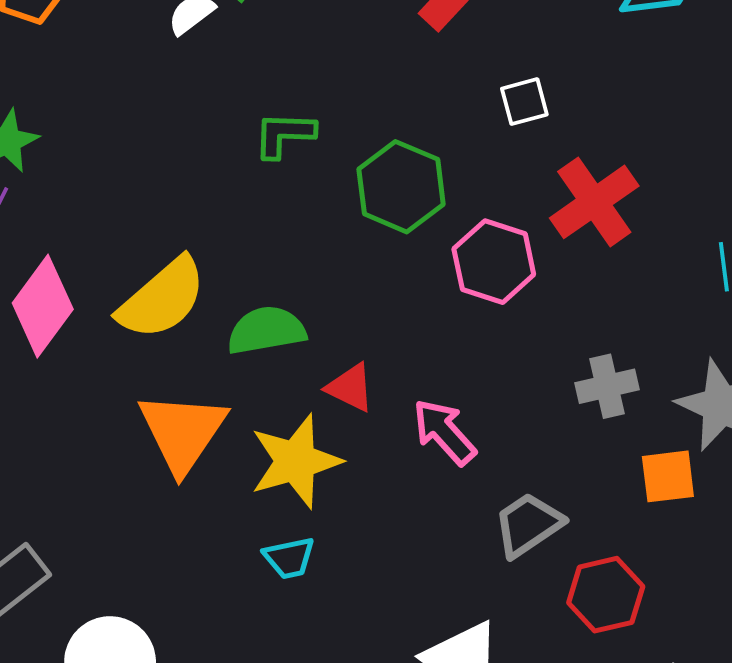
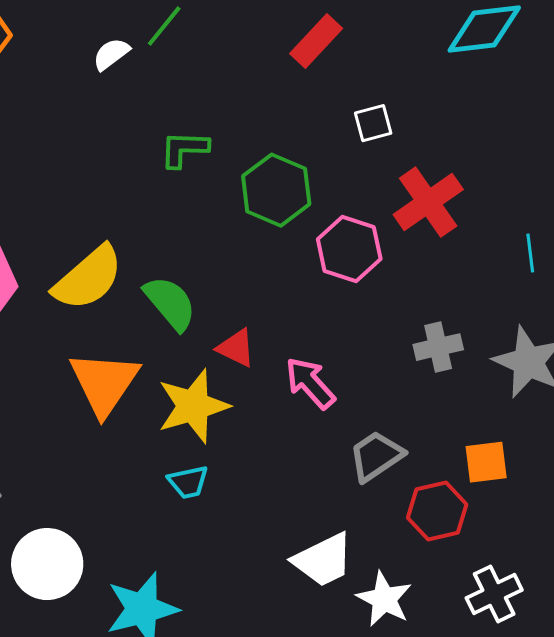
green semicircle: (266, 330) -> (170, 303), turned 60
orange square: (668, 476) -> (486, 462), moved

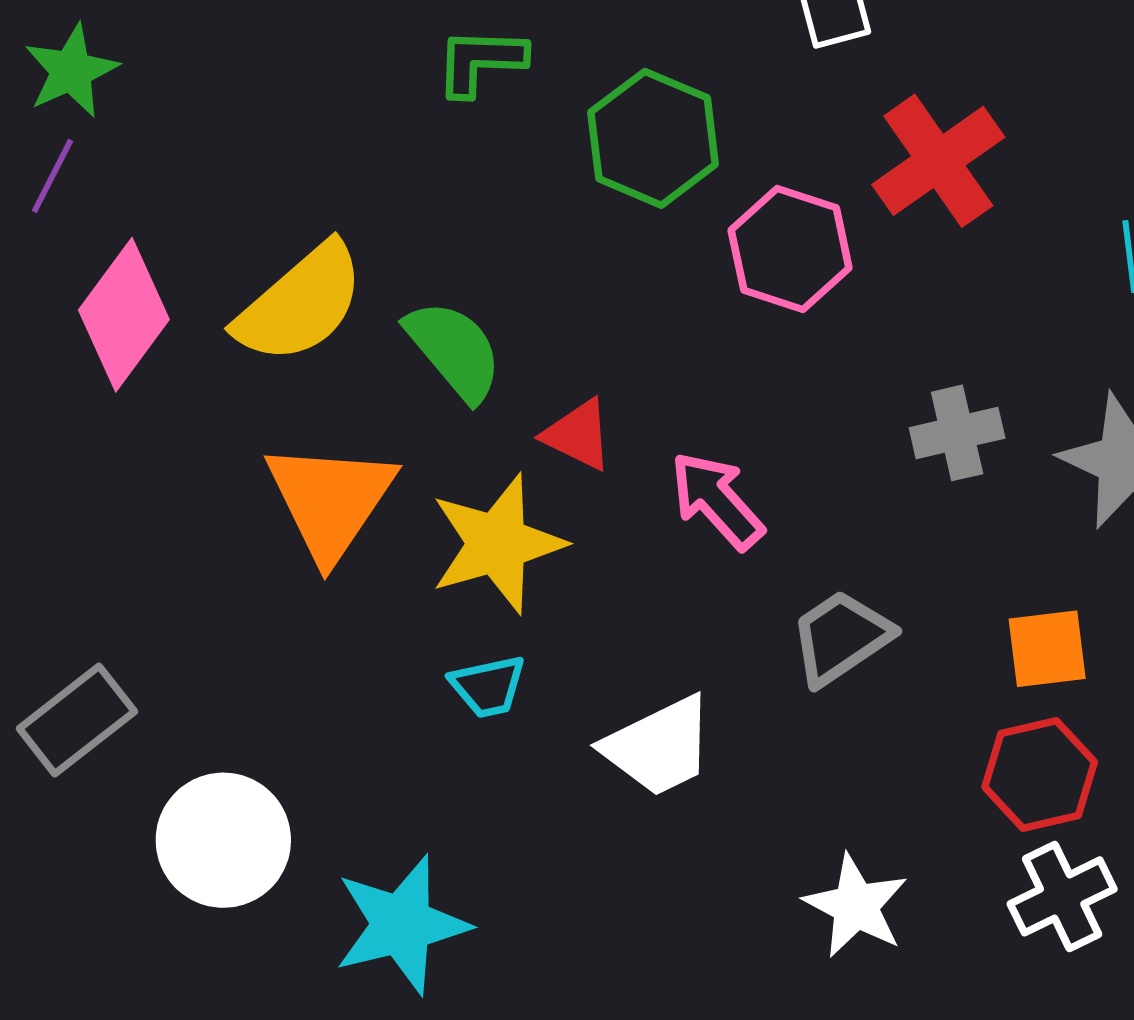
red hexagon: (437, 511) -> (1040, 775), moved
white trapezoid: (323, 560) -> (659, 746), moved

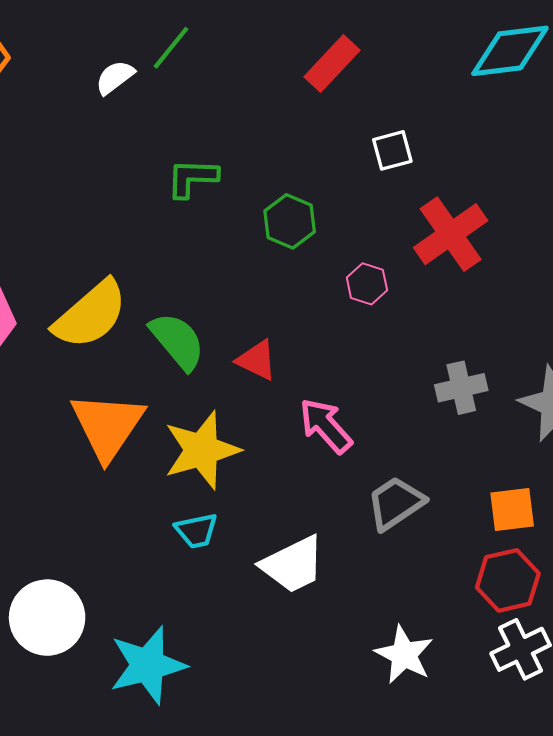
green hexagon: (653, 138) -> (290, 221), size x0.7
pink hexagon: (790, 249) -> (367, 284), size x0.6
red triangle: (578, 435) -> (257, 360), moved

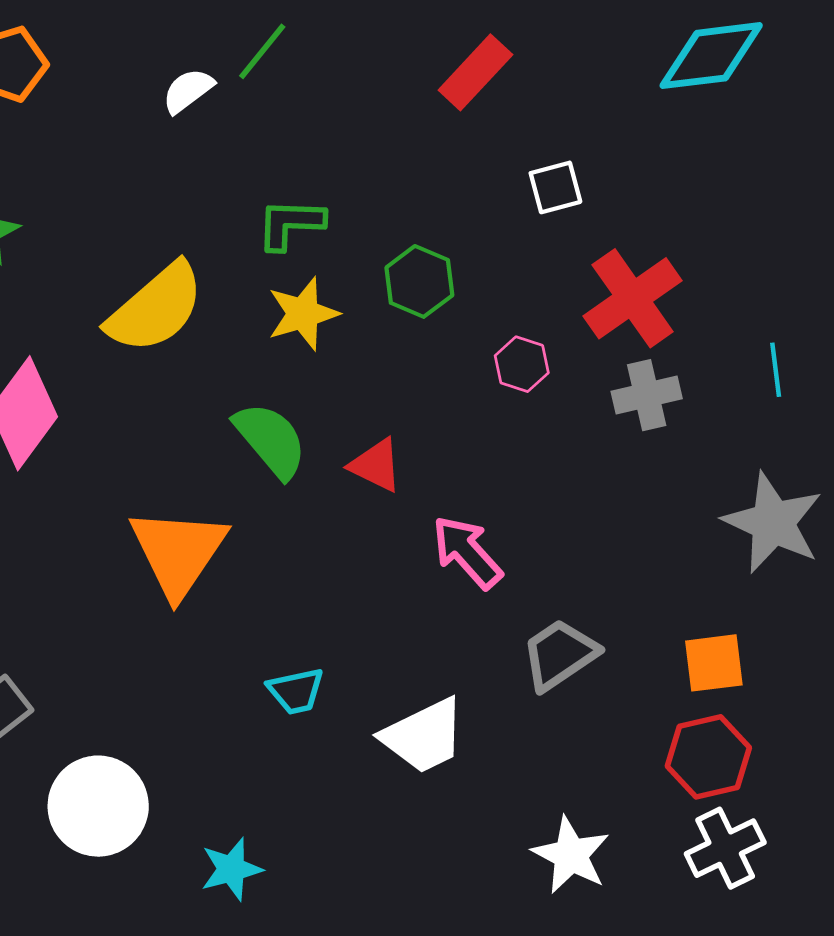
yellow semicircle: (90, 315) -> (156, 308), moved
gray cross: (461, 388) -> (647, 395), moved
yellow star: (202, 450) -> (303, 314), moved, size x0.7
cyan star: (148, 665) -> (231, 869), size x0.6

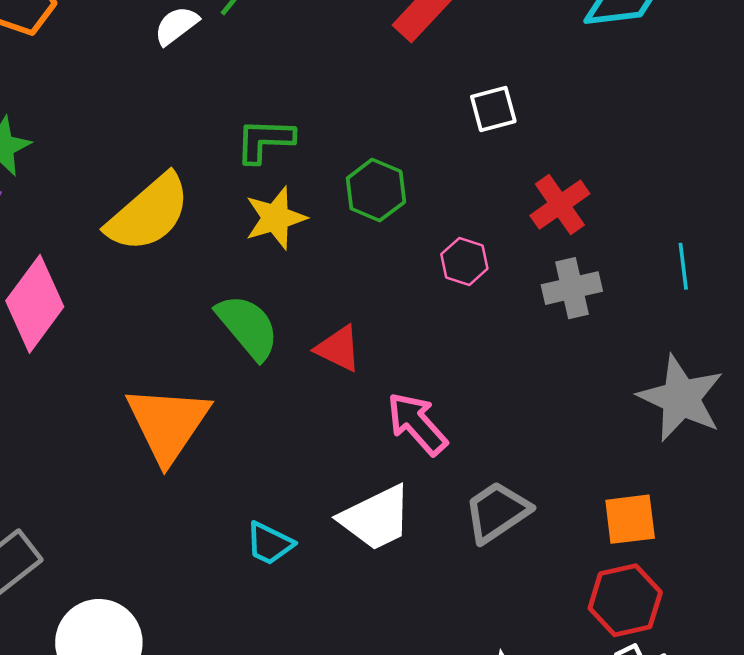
red cross: (633, 298) -> (560, 205), size x0.7
cyan trapezoid: (296, 691) -> (269, 543), turned 38
white trapezoid: (424, 736) -> (376, 518), moved

